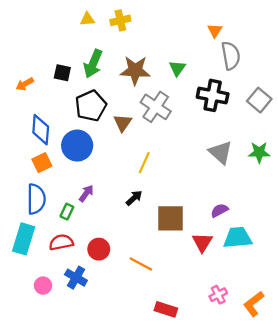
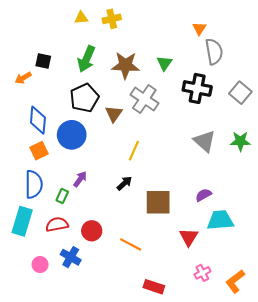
black square: (62, 73) -> (43, 61), moved
red triangle: (202, 242) -> (189, 237), moved

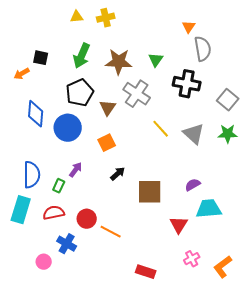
gray square: (240, 93) -> (228, 100), moved
orange square: (39, 151) -> (107, 143), moved
yellow line: (134, 151) -> (161, 129), moved, turned -66
orange line: (131, 244) -> (111, 232), moved
pink circle: (40, 265) -> (44, 262), moved

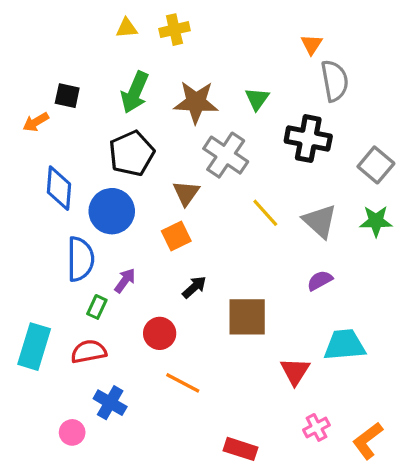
brown triangle: (108, 108) -> (186, 193), moved
blue semicircle: (32, 175) -> (80, 259), moved
purple semicircle: (193, 185) -> (320, 281), moved
red circle: (87, 219) -> (160, 333), moved

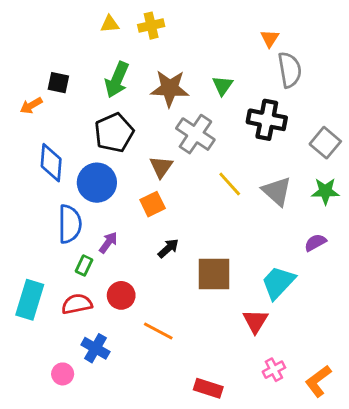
purple semicircle: (320, 281) -> (315, 243), moved
red circle: (160, 333) -> (121, 295), moved
cyan trapezoid: (345, 345) -> (278, 283), moved, turned -42

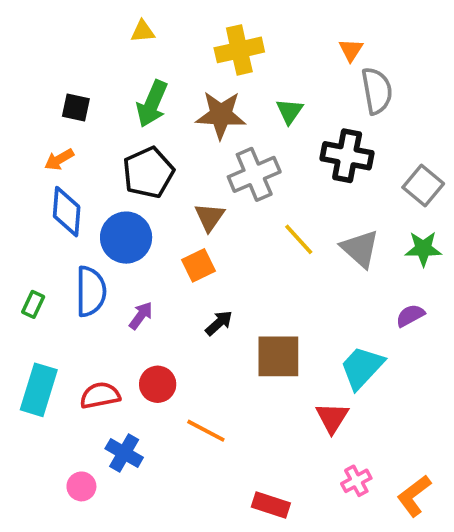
yellow cross: (151, 26) -> (239, 50), moved, size x1.4
orange arrow: (31, 106) -> (59, 160), moved
gray cross: (195, 134) -> (254, 174), turned 33
green rectangle: (84, 265) -> (33, 304), moved

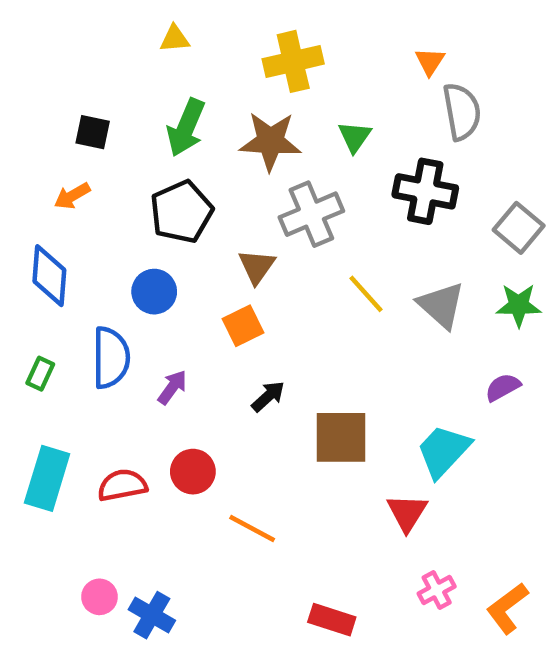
blue diamond: (67, 212) -> (49, 276), moved
blue circle: (126, 238) -> (154, 292), size x0.7
blue cross: (124, 453) -> (152, 615), moved

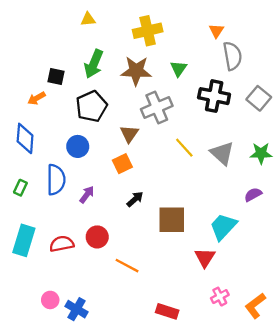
black square: (93, 132) -> (56, 77), moved
gray square: (519, 228) -> (259, 98), moved

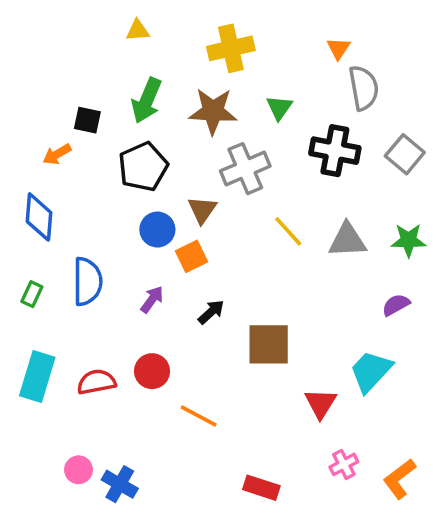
blue circle: (78, 146) -> (157, 230), moved
gray triangle: (222, 153) -> (347, 240), turned -45
purple arrow: (87, 195) -> (152, 299), moved
cyan trapezoid: (223, 227) -> (371, 371), moved

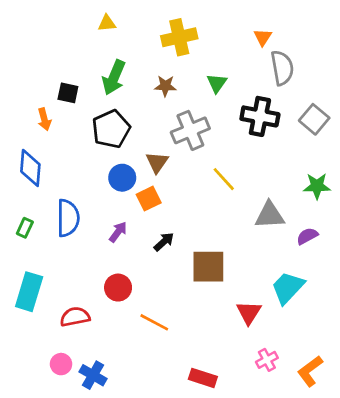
brown star: (213, 111) -> (165, 86), size x0.6
orange arrow: (57, 154) -> (44, 119), turned -75
gray triangle: (347, 240) -> (270, 215), moved
red semicircle: (96, 382) -> (75, 317), moved

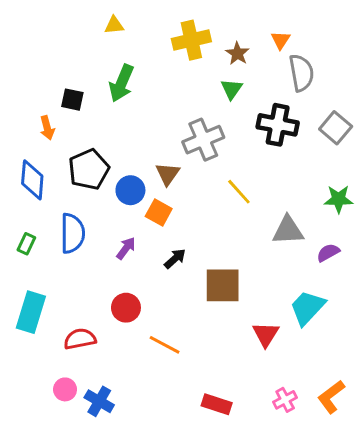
brown star: (165, 86) -> (237, 53), moved, turned 30
black pentagon: (111, 129) -> (89, 169), moved
orange square: (149, 199) -> (159, 213), turned -35
pink cross: (267, 360) -> (285, 400), moved

